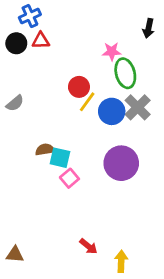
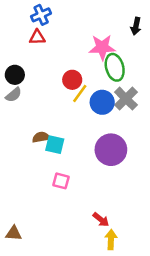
blue cross: (30, 16) -> (41, 15), moved
black circle: (16, 43) -> (15, 75), moved
pink star: (112, 51) -> (102, 47), size x1.5
pink square: (69, 178) -> (61, 181), moved, turned -35
red arrow: (89, 246) -> (101, 220), moved

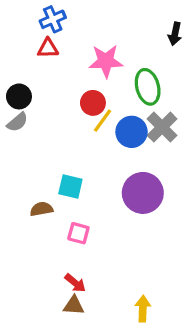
pink star: (102, 47) -> (106, 61), moved
brown semicircle: (41, 137) -> (41, 209), moved
red arrow: (101, 220) -> (75, 283), moved
brown triangle: (14, 233) -> (74, 305), moved

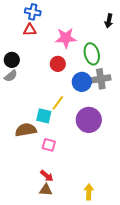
blue cross: (53, 19) -> (33, 12), turned 35
yellow line: (103, 121) -> (58, 103), moved
gray cross: (162, 127) -> (101, 79), turned 36
brown semicircle: (41, 209) -> (26, 130), size x1.5

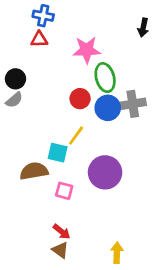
green ellipse: (92, 54) -> (105, 78), moved
red circle: (58, 64) -> (80, 99), moved
purple circle: (89, 120) -> (105, 172), moved
brown triangle: (46, 190) -> (60, 250), turned 32

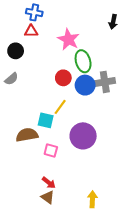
pink star: (87, 50) -> (68, 39), turned 30
black circle: (15, 79) -> (16, 51), moved

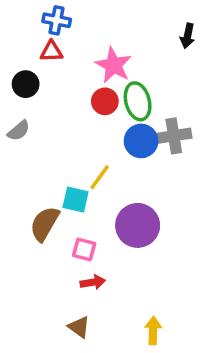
red circle: (63, 78) -> (105, 101), moved
brown semicircle: (27, 135) -> (45, 224), turned -50
red arrow: (49, 183) -> (93, 282), moved, turned -48

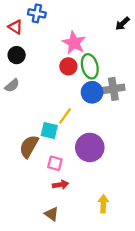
black arrow: (188, 36) -> (122, 24), turned 35
red triangle: (51, 51) -> (15, 27), moved, turned 35
yellow arrow: (153, 331) -> (103, 204), moved

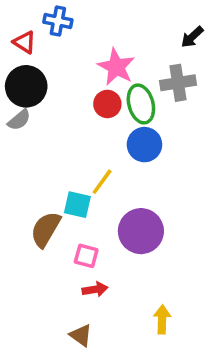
black circle: (17, 55) -> (26, 86), size x1.5
gray semicircle: (12, 86) -> (19, 120), moved
gray cross: (113, 89) -> (178, 83), moved

